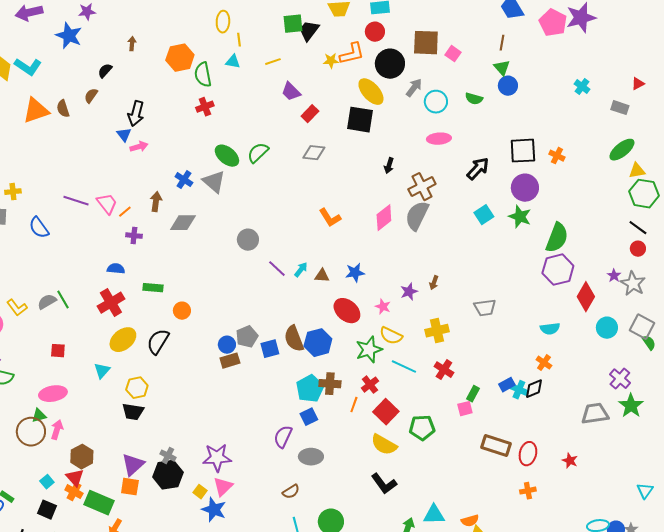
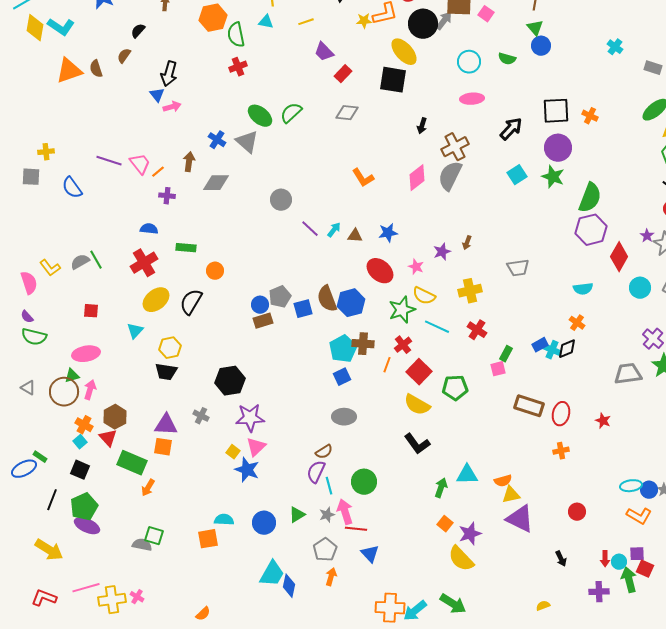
gray arrow: (414, 88) -> (444, 21), moved
purple semicircle: (283, 437) -> (316, 472), moved
purple triangle: (133, 465) -> (166, 425), turned 45
black hexagon: (168, 475) -> (230, 381), moved
orange cross: (74, 492) -> (84, 425), moved

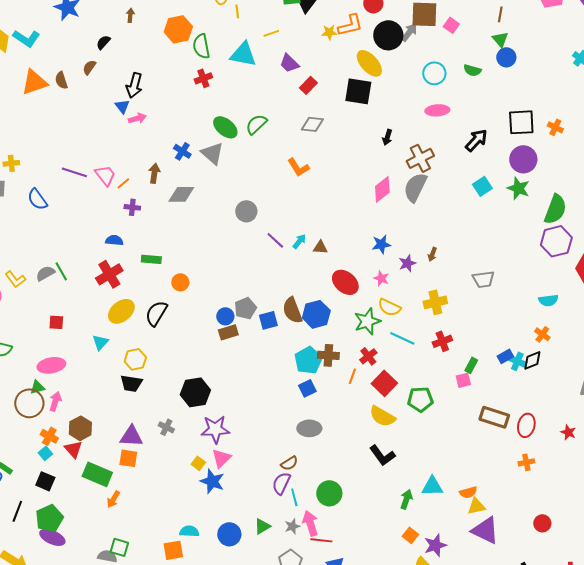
cyan triangle: (266, 22) -> (243, 54), moved, size x1.8
orange L-shape: (363, 178) -> (298, 167), moved
blue star: (388, 233) -> (381, 244), moved
red cross: (477, 330) -> (442, 341), turned 36

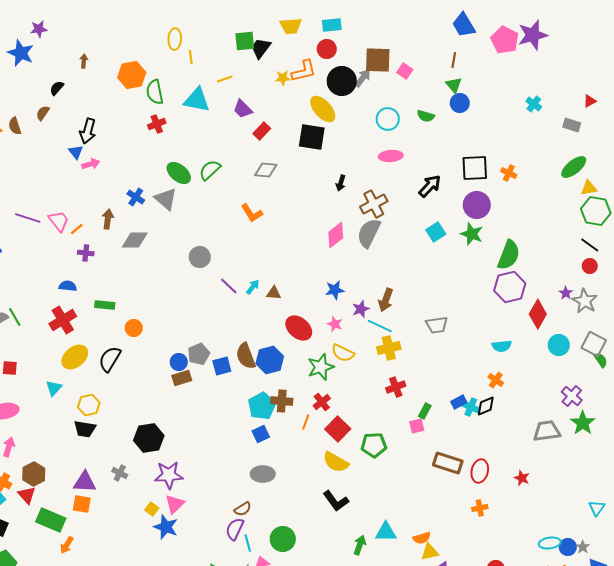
brown arrow: (432, 254) -> (386, 300), size x1.6
cyan line: (402, 338) -> (380, 326), moved

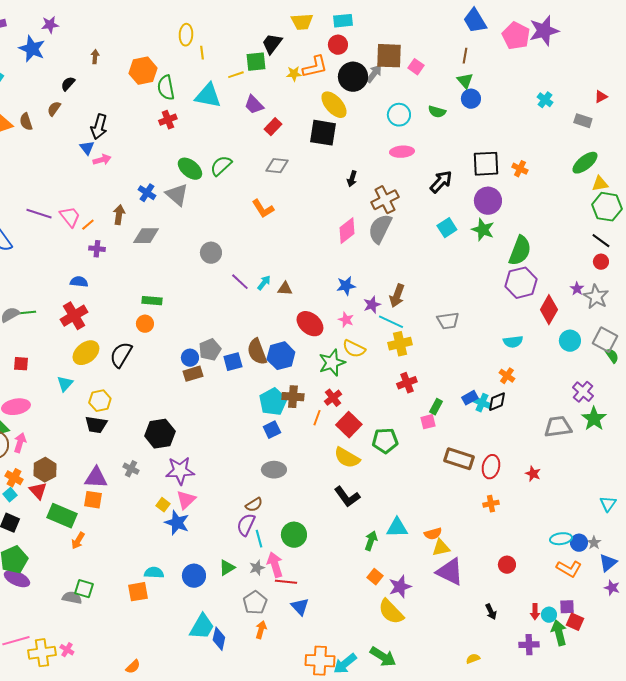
green square: (245, 41) -> (256, 62), moved
green rectangle: (105, 305) -> (152, 301), moved
green line: (15, 317) -> (26, 313), turned -66

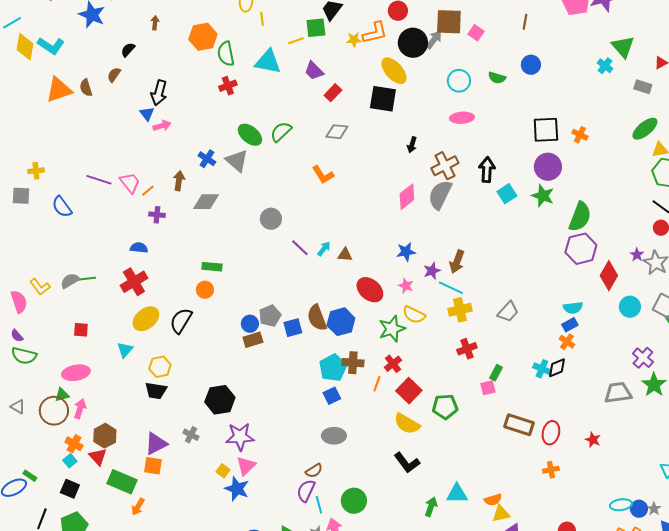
green triangle: (465, 81) -> (623, 47), moved, size x1.4
black arrow: (441, 182) -> (487, 170), moved, turned -40
gray trapezoid: (448, 321) -> (508, 312), moved, turned -40
blue rectangle: (470, 398) -> (570, 325), moved
purple triangle: (96, 478) -> (156, 444), turned -30

